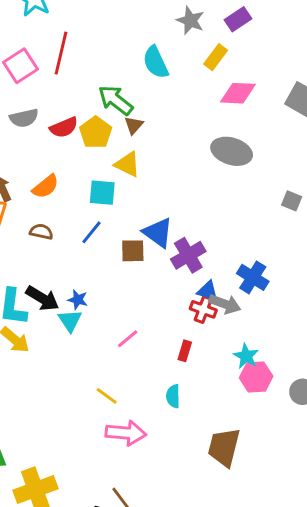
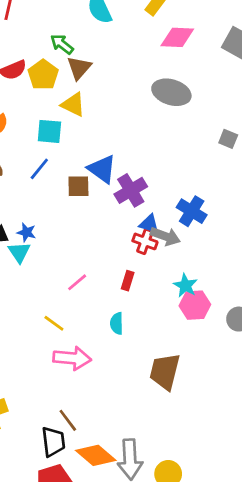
green arrow: (116, 100) -> (62, 44), size x0.7
brown triangle: (134, 125) -> (79, 68), size x1.4
pink line: (128, 339) -> (77, 282), moved

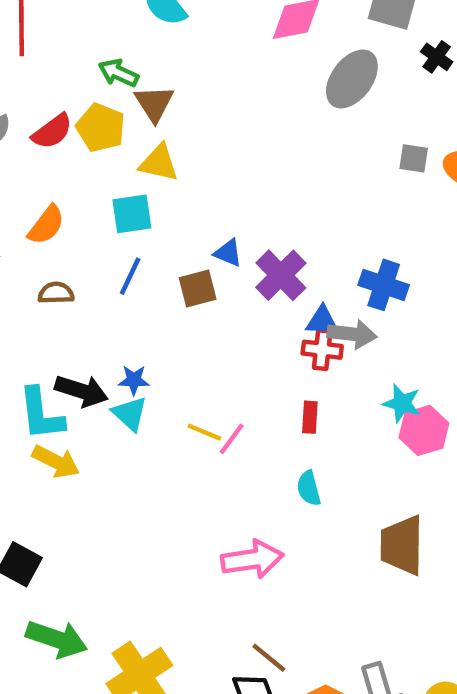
gray ellipse: (171, 92) -> (352, 79), moved, turned -57
blue triangle: (102, 169) -> (228, 253), size x0.6
yellow line: (54, 323) -> (204, 432), moved

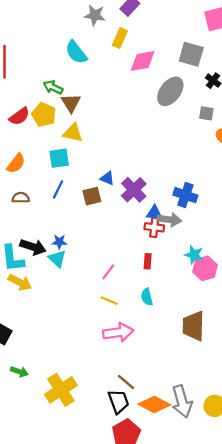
gray square: (414, 158) -> (206, 113), moved
yellow line: (204, 432) -> (109, 301), moved
green arrow: (57, 639) -> (19, 372), size x0.6

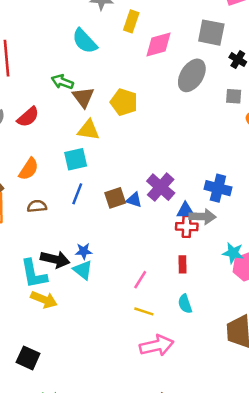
yellow pentagon: (44, 115) -> (124, 102), moved
blue triangle: (107, 178) -> (134, 200), moved

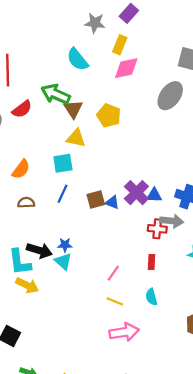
pink diamond: (158, 45) -> (126, 68), moved
green arrow: (62, 82) -> (56, 94), size x1.5
red semicircle: (28, 117) -> (22, 109), moved
blue triangle: (185, 211) -> (154, 195), moved

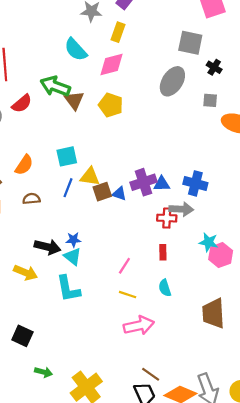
pink diamond: (126, 68) -> (112, 64), moved
yellow triangle: (76, 138) -> (90, 177), moved
purple cross: (136, 193) -> (144, 182), turned 30
cyan L-shape: (20, 262) -> (68, 289), moved
yellow arrow: (27, 285) -> (25, 273), moved

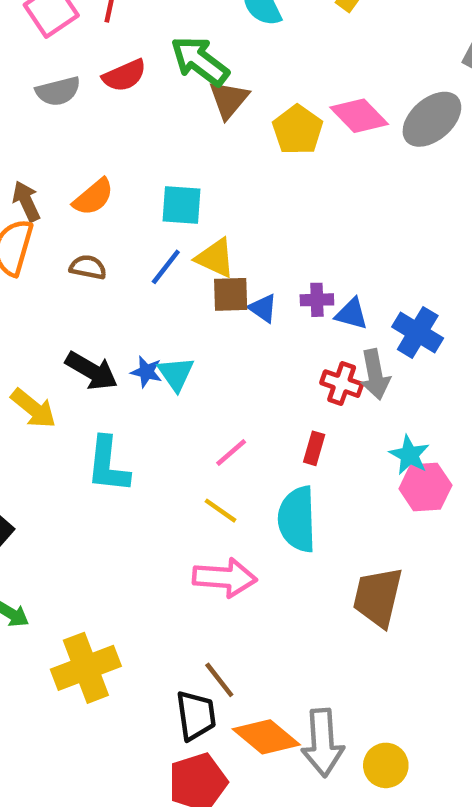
pink diamond: (112, 64) -> (359, 116), moved, turned 44
purple cross: (144, 182) -> (317, 300), size x0.6
gray arrow: (181, 209) -> (375, 375), turned 60
cyan triangle: (73, 257) -> (176, 374), moved
cyan semicircle: (165, 288) -> (297, 519), size x1.8

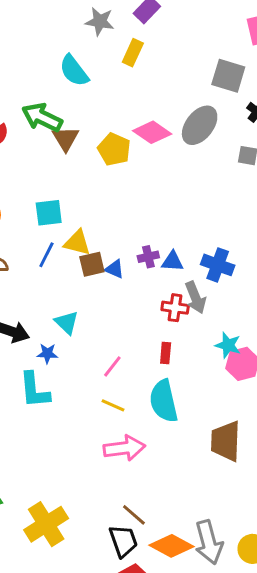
blue star: (146, 372) -> (47, 353), moved

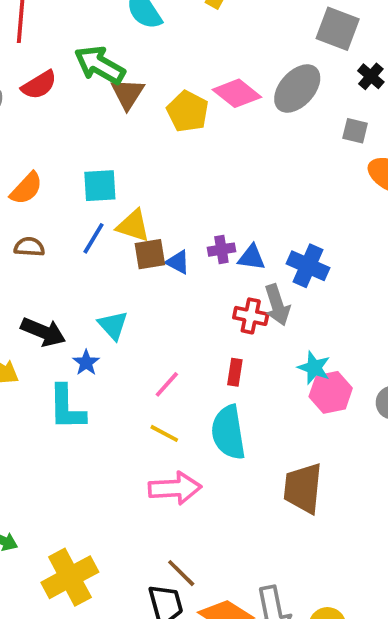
blue star: (47, 353) -> (86, 363), turned 30

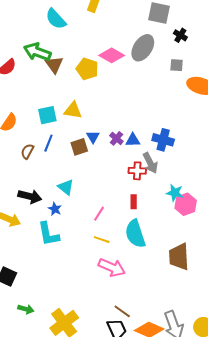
yellow triangle: (133, 226) -> (73, 110), moved
brown semicircle: (29, 247) -> (27, 151), moved, turned -56
purple cross: (221, 250) -> (116, 138), turned -32
blue triangle: (178, 262) -> (93, 137), moved, turned 40
pink arrow: (175, 488) -> (112, 267), turned 36

